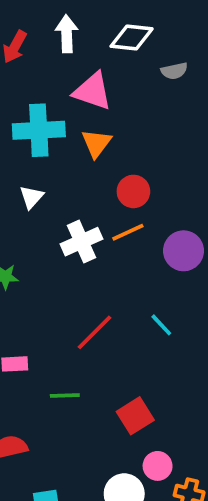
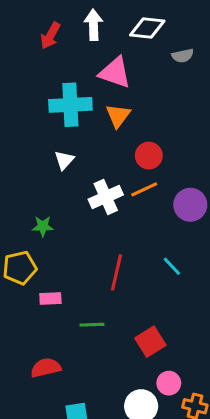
red line: (94, 332) -> (117, 272), turned -32

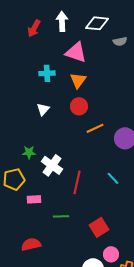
cyan cross: (70, 105) -> (47, 73), size x0.6
red circle: (149, 156) -> (79, 106), moved
white cross: (106, 197) -> (52, 165), moved, turned -30

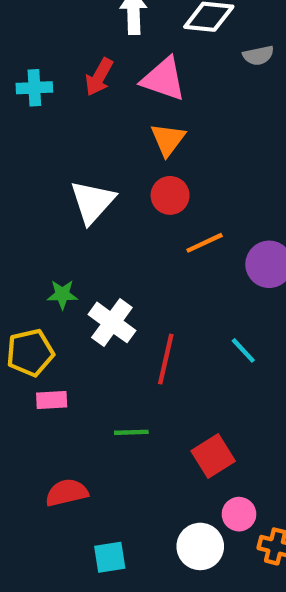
red arrow: (34, 28) -> (99, 77), moved
cyan cross: (47, 73) -> (34, 88), moved
white triangle: (43, 109) -> (93, 202), size x1.6
pink rectangle: (34, 199) -> (52, 400), moved

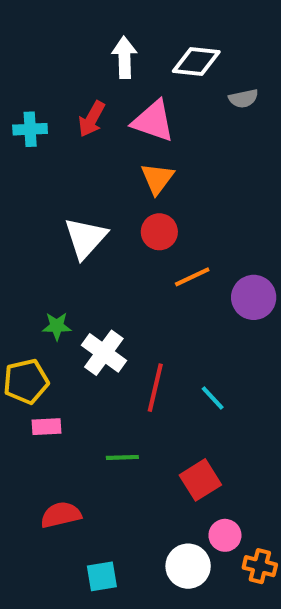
cyan line: (243, 350) -> (213, 398), moved

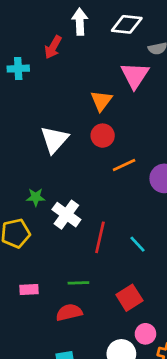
red arrow: (92, 119) -> (53, 47), moved
pink triangle: (153, 121) -> (135, 75), moved, turned 44
pink rectangle: (47, 427) -> (29, 290), moved
red semicircle: (61, 515) -> (69, 312), moved

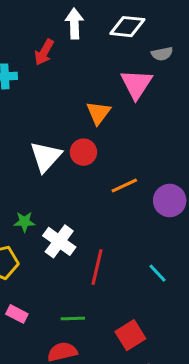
red circle: (103, 136) -> (83, 152), moved
cyan line: (137, 244) -> (158, 273), moved
pink rectangle: (29, 290) -> (17, 314), moved, turned 30

